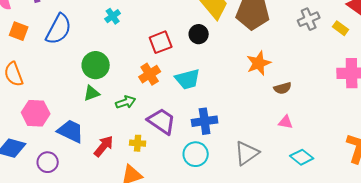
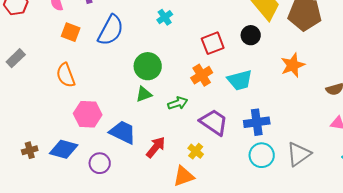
orange star: (259, 63) -> (293, 65), moved
yellow cross: (138, 143) -> (196, 151), moved, turned 35
cyan circle: (196, 154) -> (262, 155), moved

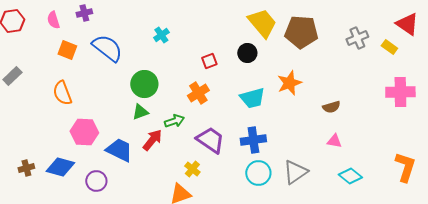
blue semicircle: (111, 30) -> (107, 48), turned -80
red square: (213, 43) -> (209, 61), size x0.7
cyan trapezoid: (240, 80) -> (252, 98), moved
red arrow: (156, 147) -> (152, 140), moved

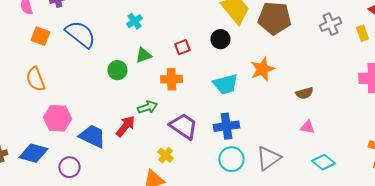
yellow rectangle: (389, 47) -> (362, 33), turned 35
green circle: (144, 84) -> (117, 70), size x0.7
orange cross: (198, 93) -> (171, 79), turned 30
green triangle: (140, 112) -> (143, 55), moved

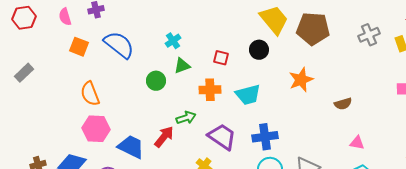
cyan cross: (134, 21) -> (173, 41), moved
red square: (182, 47) -> (221, 58), turned 35
orange semicircle: (35, 79) -> (90, 94), moved
cyan trapezoid: (225, 84) -> (248, 95), moved
pink triangle: (307, 127) -> (357, 143), moved

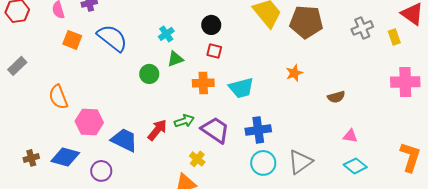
black circle: (259, 50) -> (211, 25), moved
orange star: (301, 80) -> (294, 73), size x0.7
orange semicircle: (90, 94) -> (58, 97), moved
green arrow: (186, 118) -> (184, 121), moved

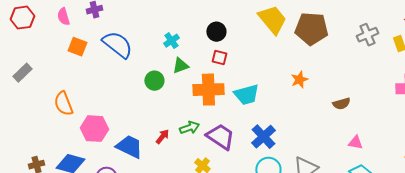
orange cross: (203, 83) -> (208, 90), size x1.4
red arrow: (157, 130) -> (162, 137), size x0.7
blue cross: (258, 130) -> (263, 137), turned -35

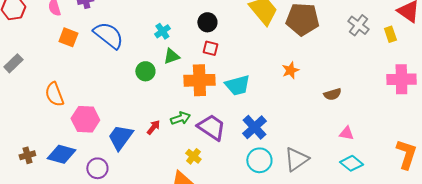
gray cross: (367, 35) -> (358, 25), turned -30
blue trapezoid: (129, 147) -> (120, 137), turned -80

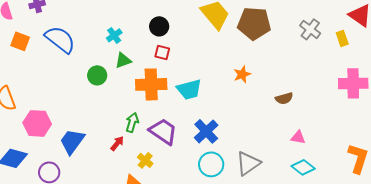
green arrow: (180, 118) -> (132, 122), turned -54
red arrow: (153, 127) -> (117, 143), moved

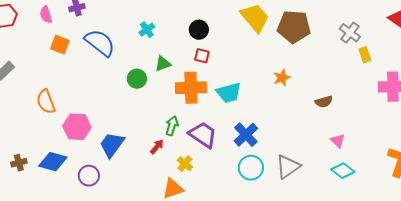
cyan cross: (114, 35) -> (147, 30), moved
yellow rectangle: (342, 38) -> (365, 55), moved
pink triangle: (298, 137) -> (338, 141), turned 35

